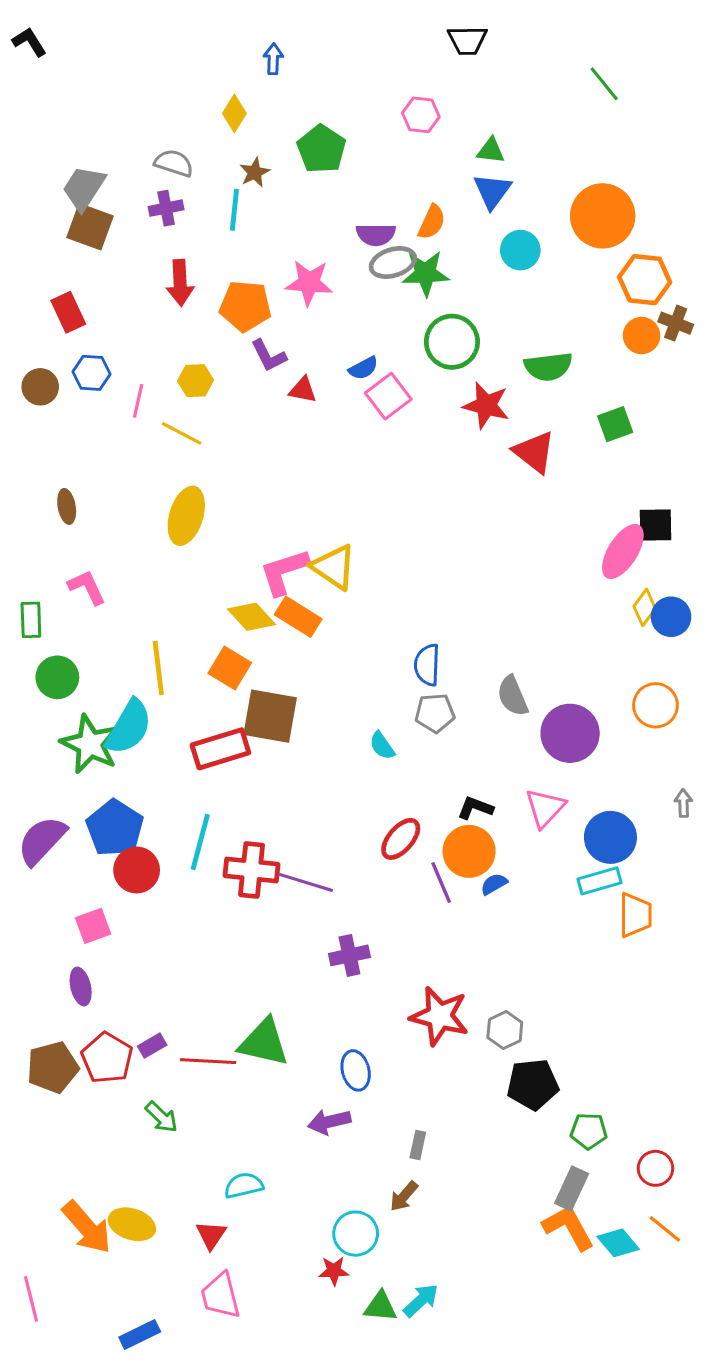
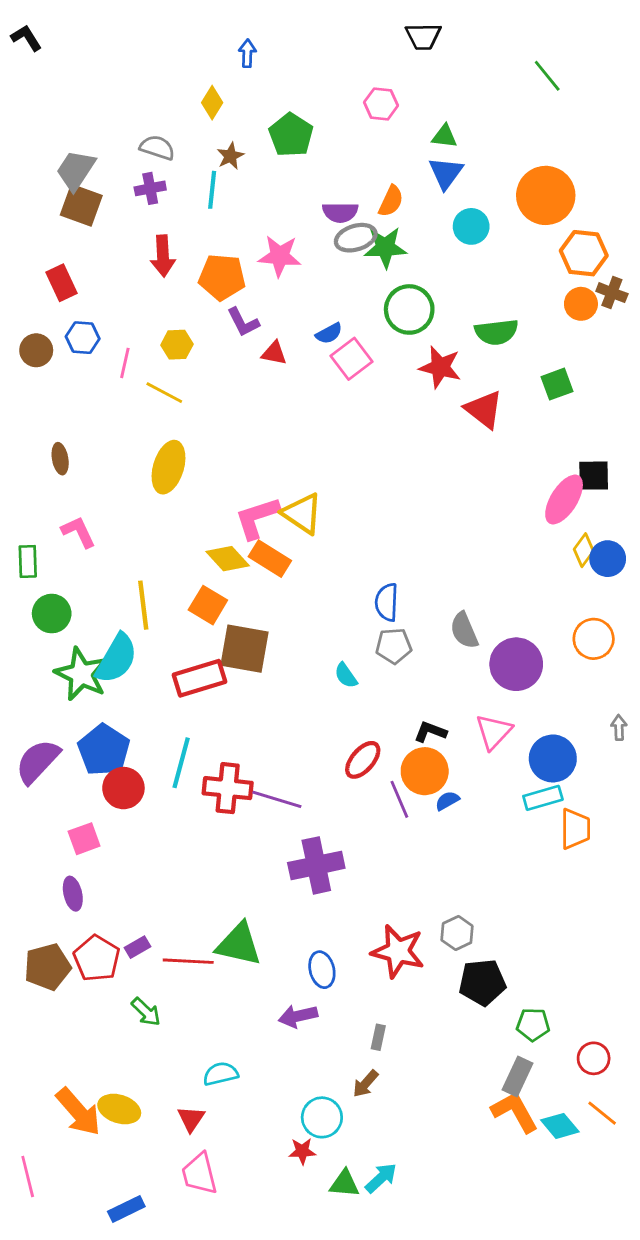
purple cross: (349, 955) -> (316, 865), size x1.5
red star: (440, 1016) -> (398, 951), moved

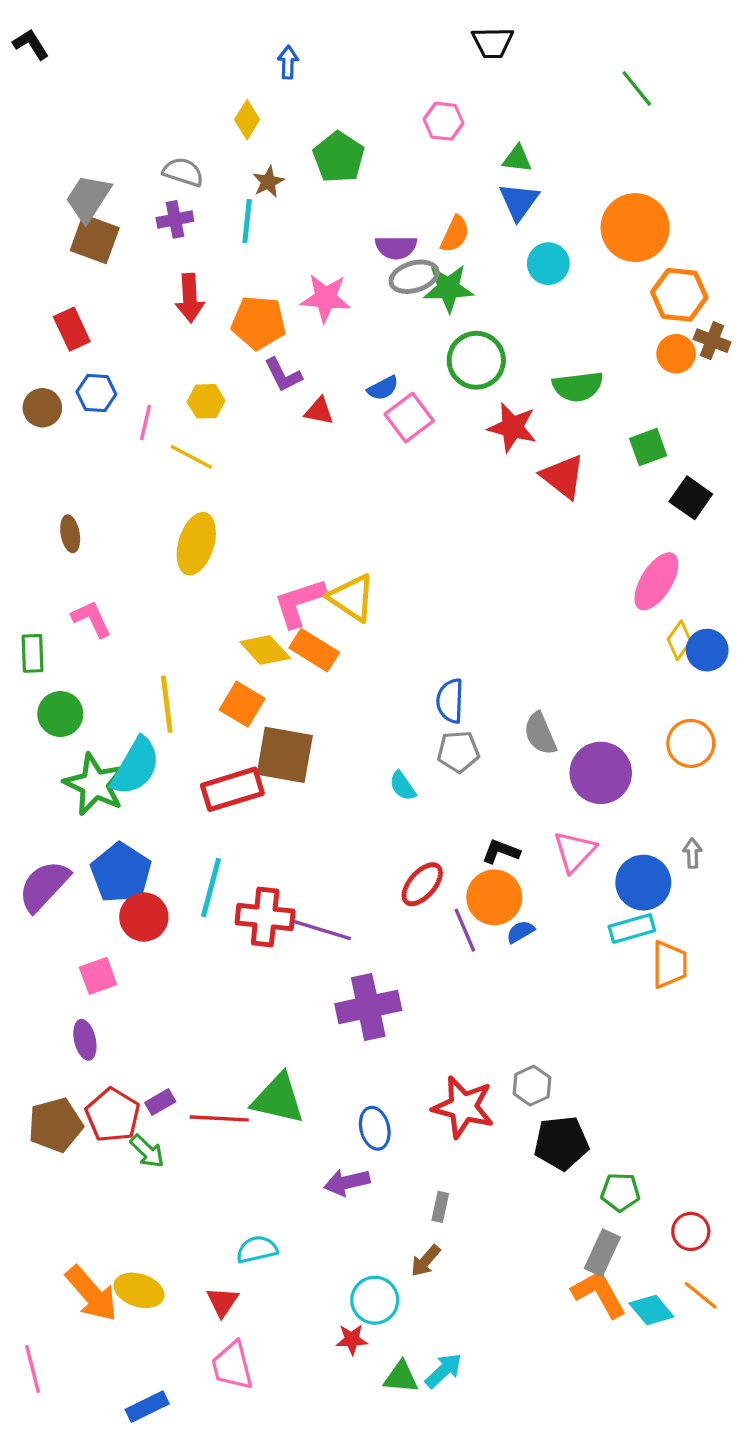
black square: (594, 476) -> (691, 498), moved, turned 36
gray arrow: (619, 728) -> (692, 853), moved
green arrow: (146, 1012) -> (147, 1151), moved

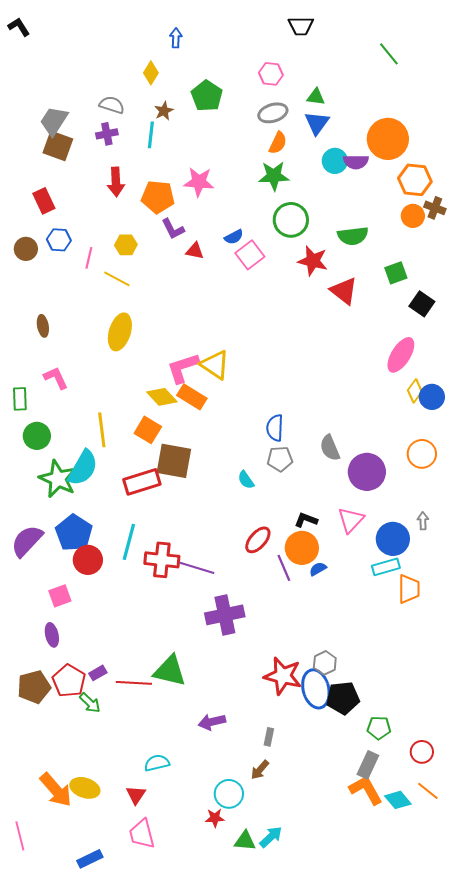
purple semicircle: (396, 247) -> (356, 162), moved
gray ellipse: (414, 277) -> (273, 113), moved
blue ellipse: (375, 1128) -> (316, 689), moved, size x1.5

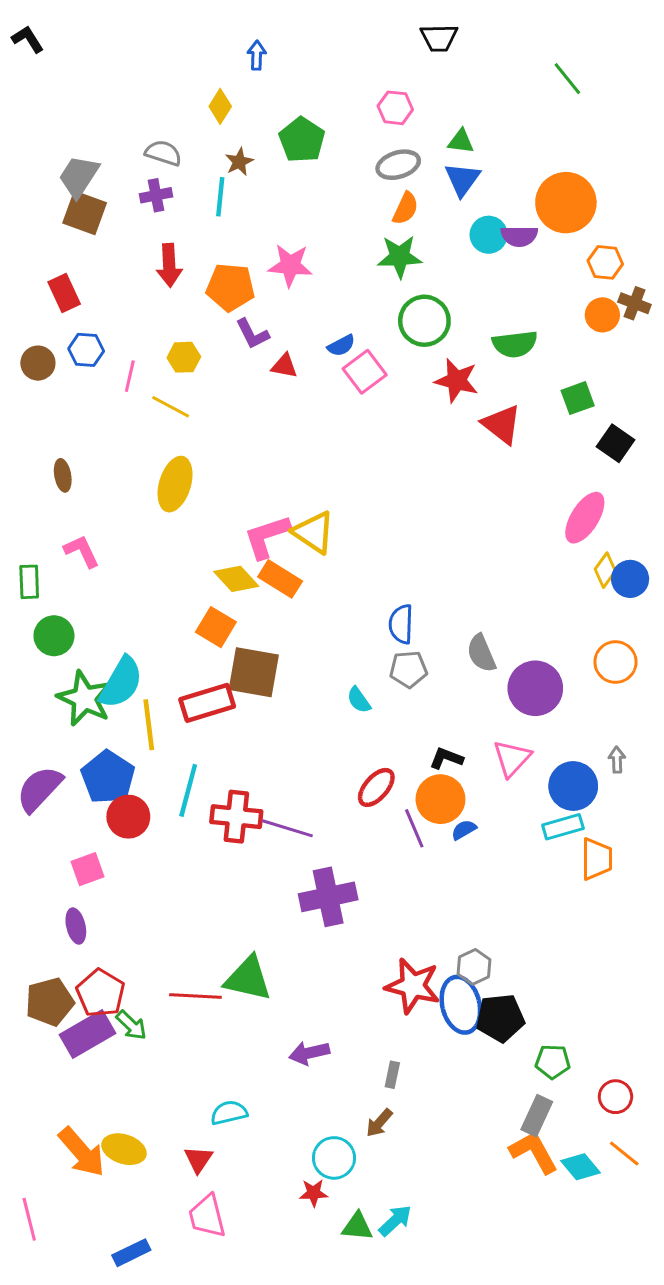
orange hexagon: (415, 180) -> (605, 262), size x0.7
yellow line: (102, 430) -> (149, 725), moved
purple rectangle: (98, 673) -> (88, 1034), moved, size x2.0

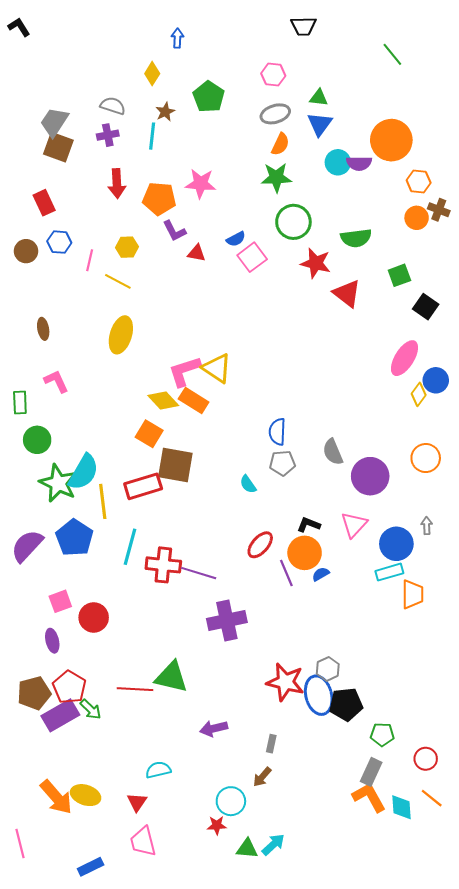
blue circle: (630, 579) -> (436, 380), moved
red circle: (128, 817) -> (94, 617), moved
cyan diamond: (580, 1167) -> (401, 807), turned 36

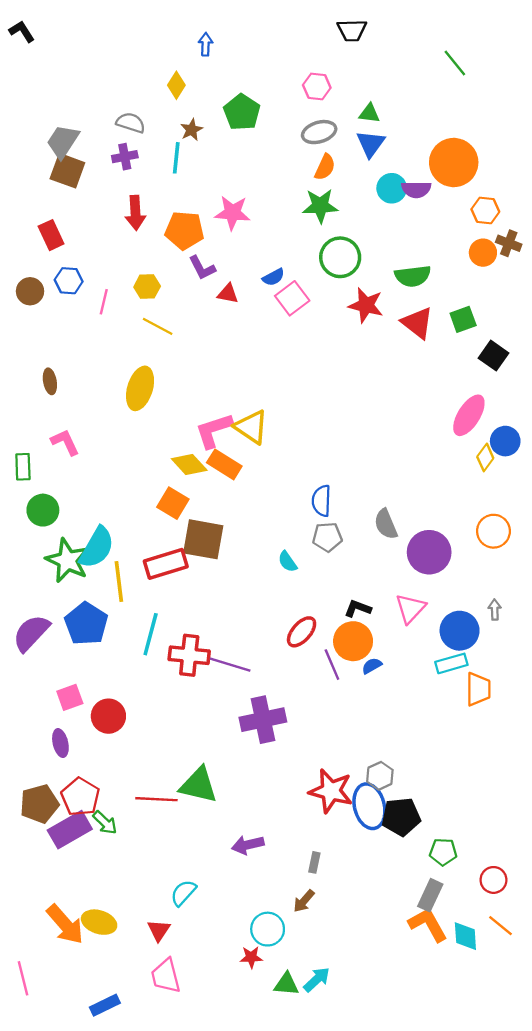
yellow line: (118, 281) -> (158, 326), moved
red triangle: (347, 294) -> (417, 323), moved
cyan semicircle: (158, 770) -> (183, 893), turned -35

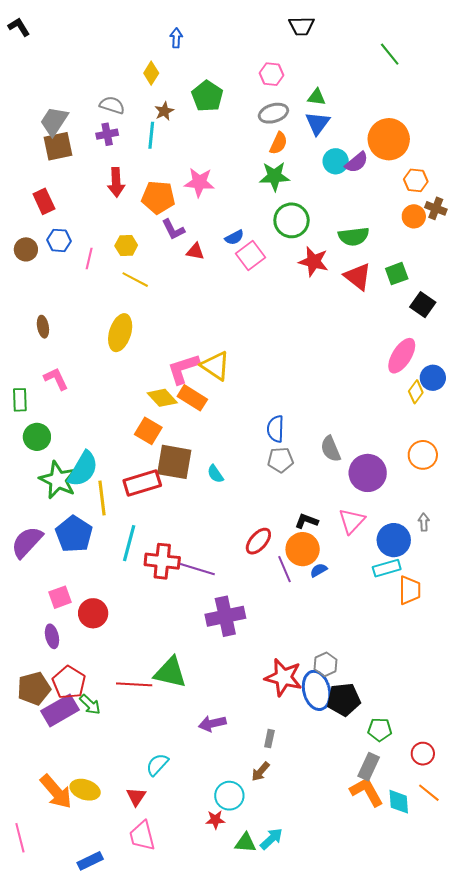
brown square: (67, 171) -> (58, 146), turned -32
purple semicircle: (416, 189) -> (357, 162), turned -40
cyan semicircle: (288, 562) -> (215, 474), moved

